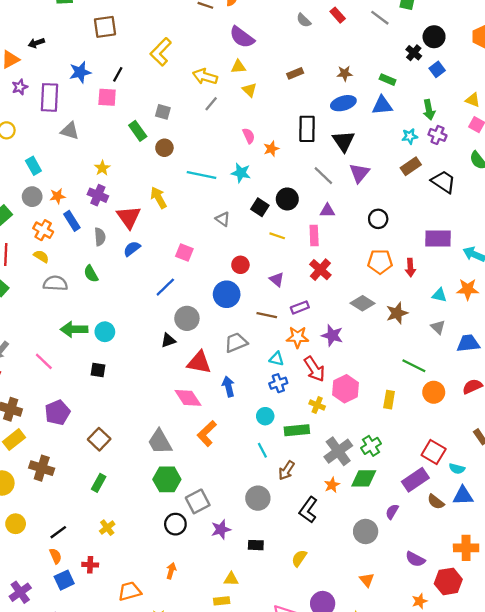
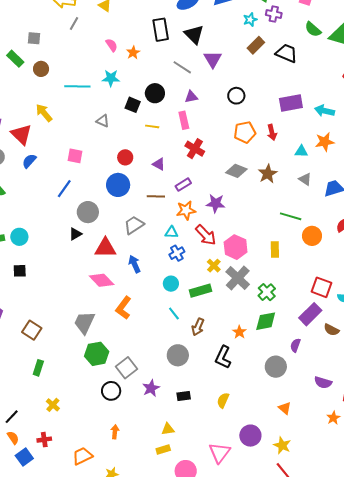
yellow cross: (317, 405) -> (214, 266), turned 32
gray trapezoid: (160, 442) -> (84, 323), turned 65
gray cross: (338, 451) -> (238, 278), moved

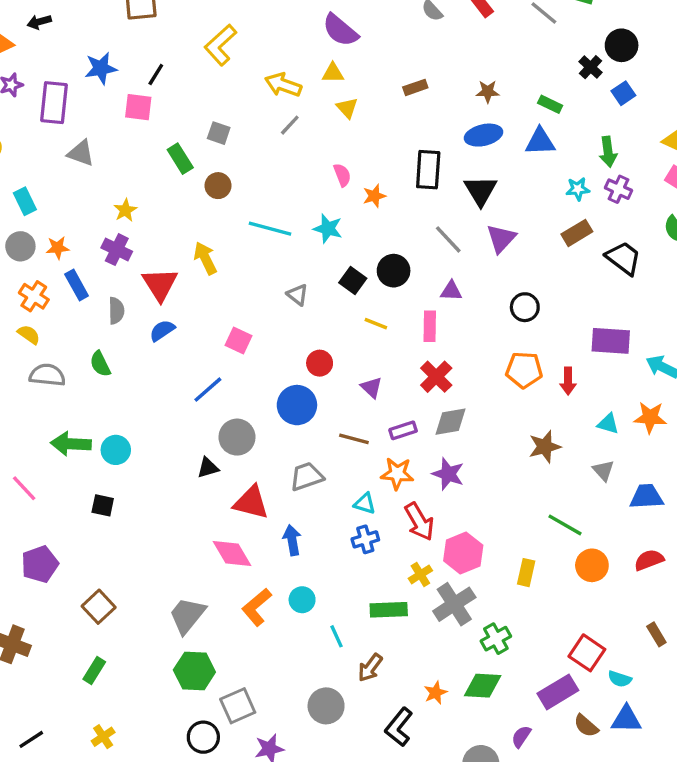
gray diamond: (236, 171) -> (450, 422), moved, turned -45
cyan circle: (171, 284) -> (302, 600), moved

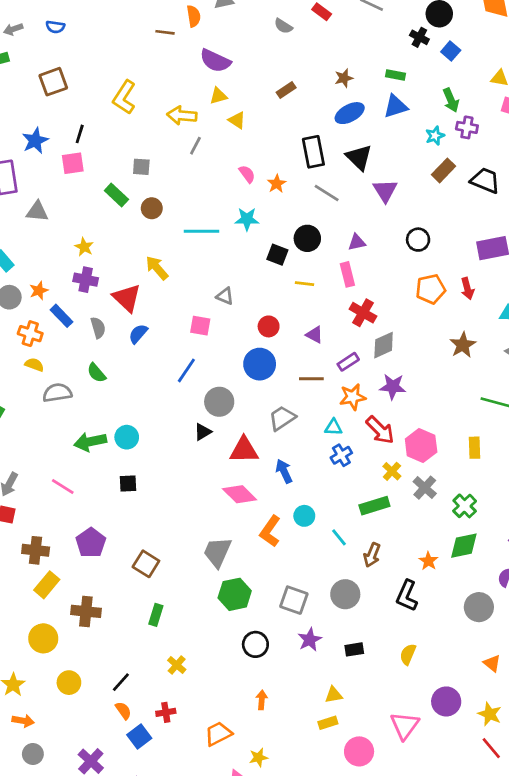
gray line: (448, 239) -> (327, 193), moved
gray triangle: (298, 295) -> (225, 296), moved
gray cross: (454, 604) -> (425, 488), size x0.7
gray square: (238, 706) -> (294, 600), moved, turned -32

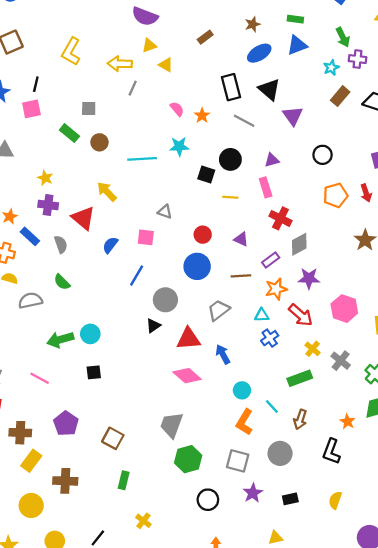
blue semicircle: (138, 334) -> (110, 245), moved
pink hexagon: (421, 446) -> (344, 309), moved
orange L-shape: (270, 531) -> (244, 422), moved

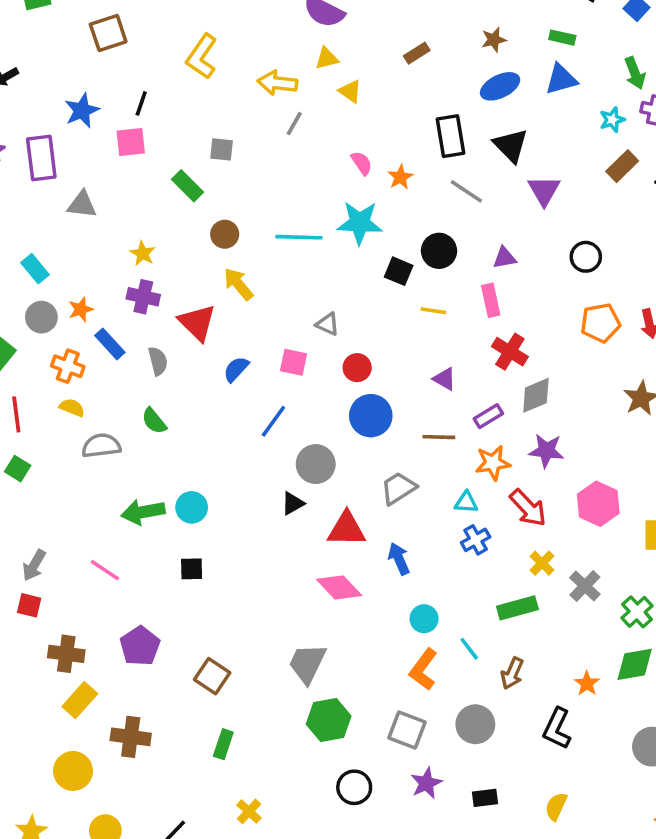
brown circle: (99, 142) -> (225, 234), moved
cyan star: (179, 146) -> (360, 223), size x1.4
red circle: (203, 235) -> (357, 368), moved

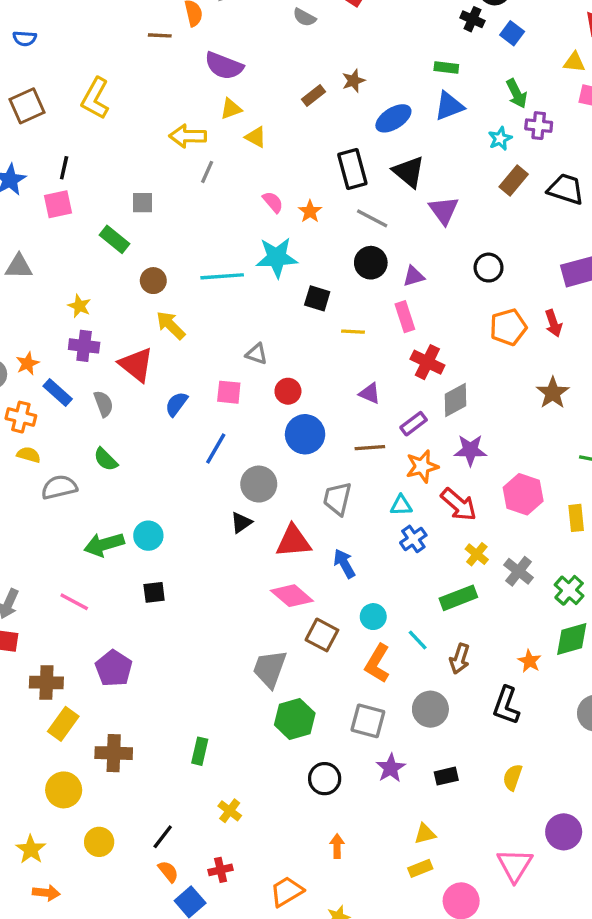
brown star: (494, 40) -> (353, 81), moved
yellow L-shape: (202, 57) -> (95, 98), moved
black circle: (439, 251) -> (371, 263), moved
gray trapezoid: (398, 488) -> (337, 499), turned -39
brown square: (212, 676) -> (322, 635), moved

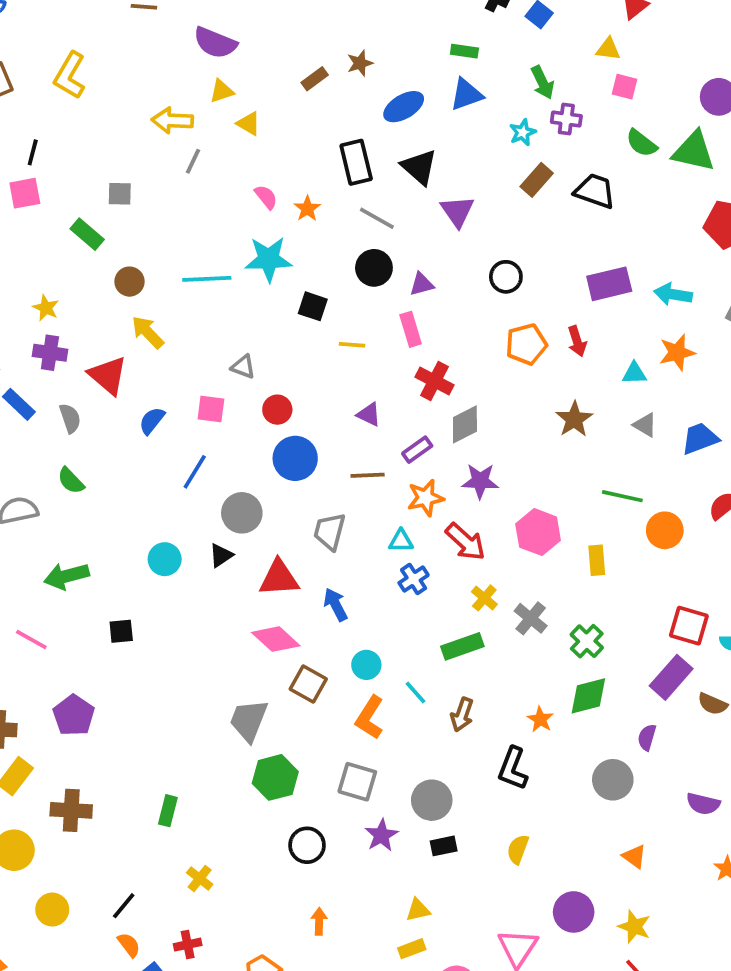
cyan circle: (148, 536) -> (165, 559), moved
gray circle: (430, 709) -> (432, 800), moved

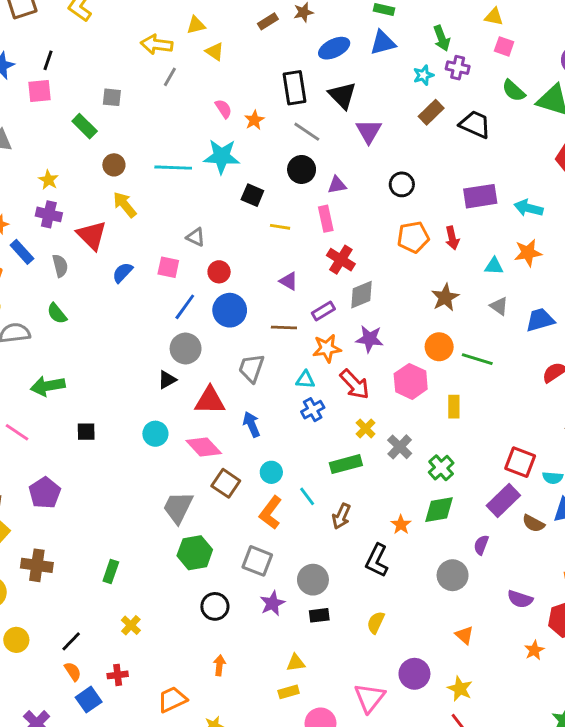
blue line: (195, 472) -> (185, 307), moved
orange circle: (665, 530) -> (439, 347), moved
cyan circle: (165, 559) -> (155, 434), moved

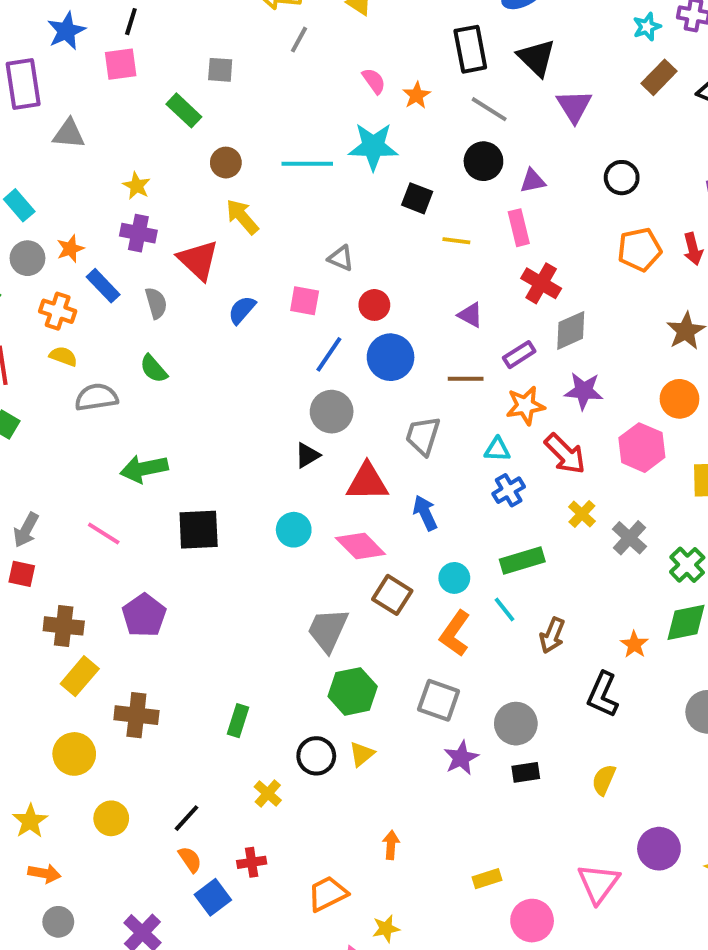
black square: (86, 432) -> (199, 530), size x1.6
green rectangle: (346, 464) -> (522, 560), moved
black circle: (215, 606) -> (316, 756), moved
yellow triangle: (296, 663) -> (362, 754), moved, turned -30

